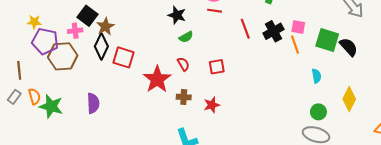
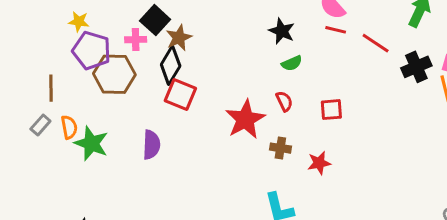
red line: (245, 29) -> (376, 43), moved, turned -42
red square: (124, 57) -> (180, 94), moved

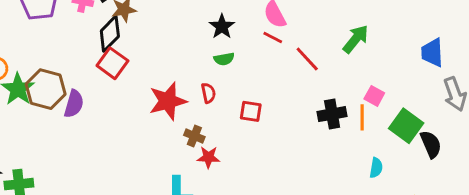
black cross: (416, 67) -> (332, 114), moved
brown hexagon: (114, 74) -> (46, 89), moved
red star: (319, 163) -> (208, 157), moved

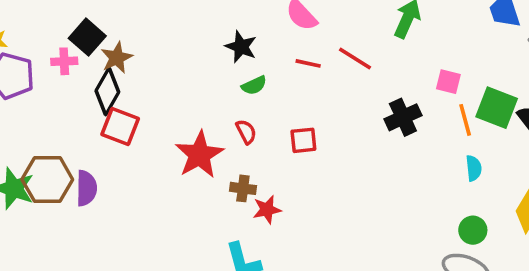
red line: (273, 37) -> (308, 63), moved
orange line: (362, 117) -> (465, 120), moved

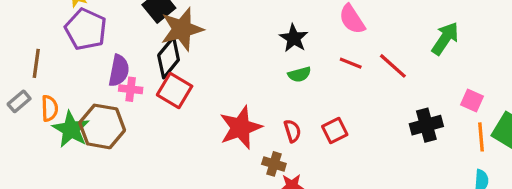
brown star: (117, 58) -> (182, 29), size x1.5
pink cross: (64, 61) -> (131, 89), moved
red semicircle: (246, 132) -> (292, 131), moved
red square: (303, 140) -> (335, 131), turned -30
purple semicircle: (86, 188) -> (119, 71), moved

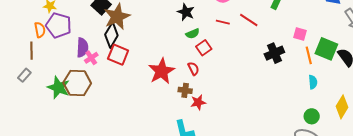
pink cross: (131, 89) -> (91, 58), turned -32
orange semicircle: (50, 108) -> (40, 30), moved
red square: (335, 131) -> (204, 48), moved

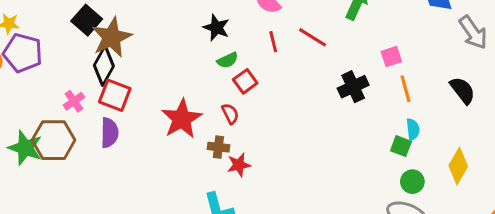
red line: (223, 22) -> (273, 42), turned 64
pink square: (300, 34) -> (391, 57), turned -32
purple semicircle: (82, 47) -> (110, 133), moved
green square: (326, 49) -> (401, 146), moved, size x0.6

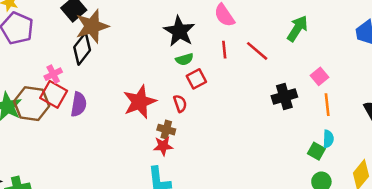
black star: (216, 28) -> (179, 31), size x1.4
pink square: (391, 57) -> (319, 76), turned -30
red square: (115, 95) -> (54, 94), moved
red star: (239, 165) -> (163, 146), moved

